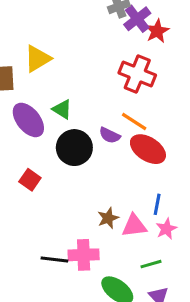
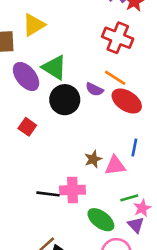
green triangle: (62, 109) -> (54, 67), size x1.5
pink star: (166, 229) -> (142, 208), moved

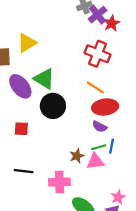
purple semicircle: (94, 89) -> (100, 127), moved
red ellipse: (127, 101) -> (105, 107), turned -40
red square: (27, 127) -> (21, 129), turned -32
black line: (48, 194) -> (24, 171), moved
green line: (129, 198) -> (99, 147), moved

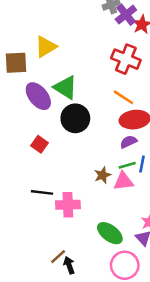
purple semicircle: (100, 127) -> (128, 142), turned 128
red square: (21, 129) -> (40, 144), turned 32
pink cross: (59, 182) -> (68, 205), moved

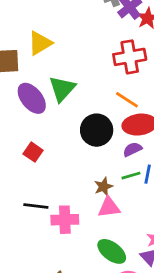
red cross: (126, 59) -> (130, 57), turned -32
green triangle: (65, 87) -> (62, 89), turned 40
black circle: (75, 118) -> (97, 130), moved
pink triangle: (123, 181) -> (109, 207), moved

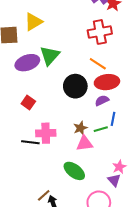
purple ellipse: (32, 98) -> (27, 63), turned -70
green line: (131, 176) -> (101, 129), moved
pink cross: (65, 220) -> (46, 133), moved
green ellipse: (112, 251) -> (74, 171), moved

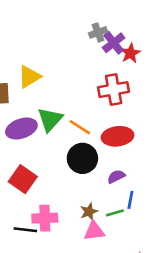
orange line: (98, 64) -> (80, 127), moved
red ellipse: (107, 82) -> (118, 136), moved
red square: (28, 102) -> (23, 179), size x1.5

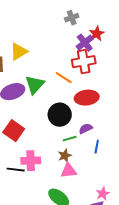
purple cross: (114, 43) -> (85, 43), moved
orange line: (80, 127) -> (64, 78), moved
green line: (115, 213) -> (70, 139), moved

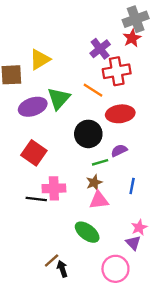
gray cross: (72, 18) -> (136, 19), moved, size x1.5
purple cross: (85, 43) -> (100, 49), moved
blue line: (97, 147) -> (132, 186), moved

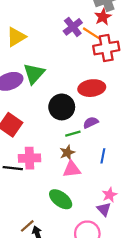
red cross: (117, 71) -> (106, 48), moved
orange line: (93, 90) -> (92, 34), moved

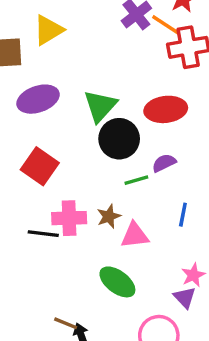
green triangle: (34, 74) -> (100, 106), moved
brown star: (67, 153) -> (109, 216), moved
brown line: (27, 226) -> (66, 323), turned 64

